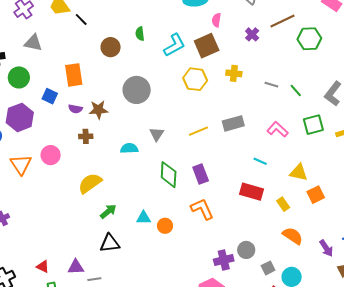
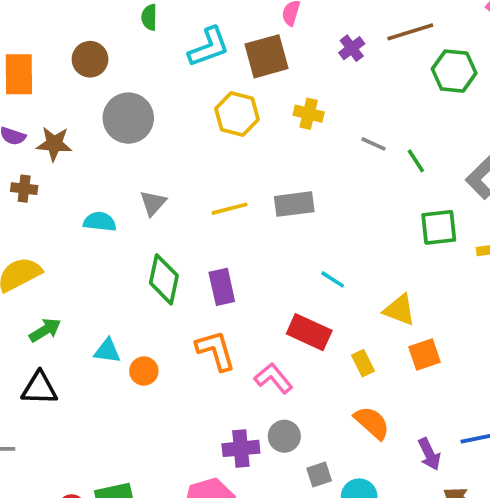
brown circle: (111, 47) -> (90, 59), moved
pink L-shape: (278, 129) -> (273, 378), moved

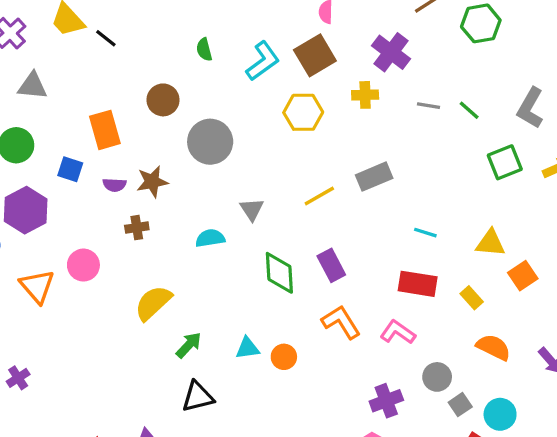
purple cross: (352, 48) -> (391, 52), moved, size x1.6
gray circle: (284, 436) -> (437, 377), moved

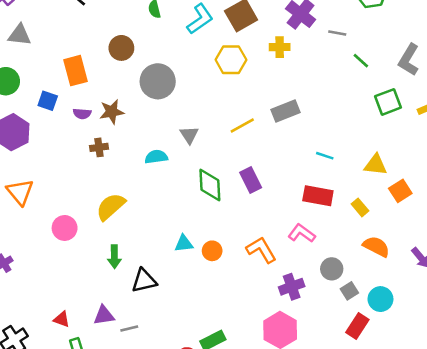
gray line: (428, 106) -> (337, 33), moved
pink circle: (83, 265) -> (65, 228), moved
orange L-shape: (341, 322) -> (261, 250), moved
green arrow: (189, 345) -> (114, 257), moved, turned 135

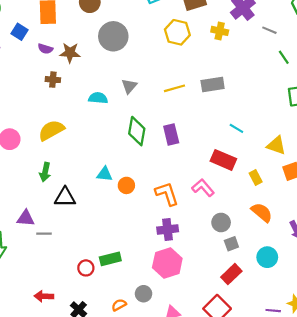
purple cross: (292, 287) -> (168, 229), moved
cyan circle: (380, 299) -> (267, 257), moved

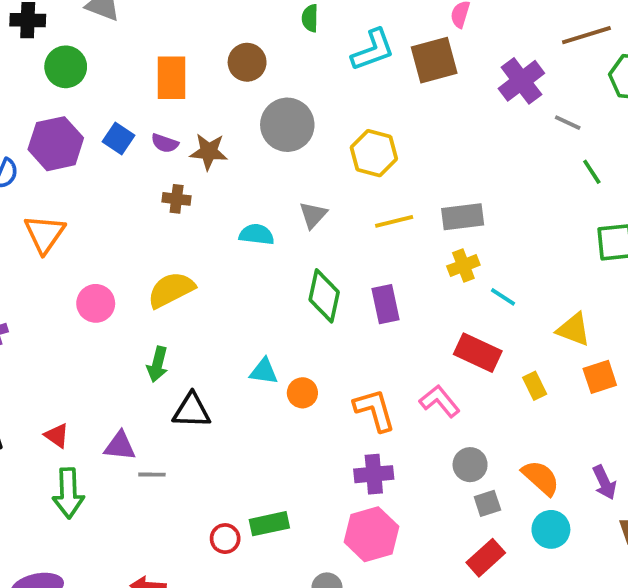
yellow cross: (220, 31) -> (463, 266), moved, turned -35
blue square: (20, 32) -> (119, 138), moved
yellow hexagon: (177, 32) -> (374, 153), moved
orange semicircle: (262, 212) -> (541, 478), moved

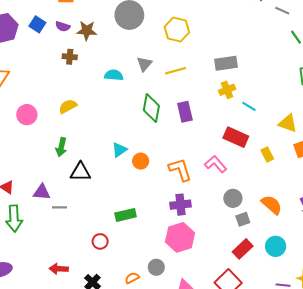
yellow line: (394, 221) -> (176, 71), moved
yellow semicircle: (171, 290) -> (68, 106), size x0.7
cyan triangle: (264, 371) -> (119, 150), turned -42
green rectangle: (269, 524) -> (126, 215), moved
cyan circle: (551, 529) -> (276, 246), moved

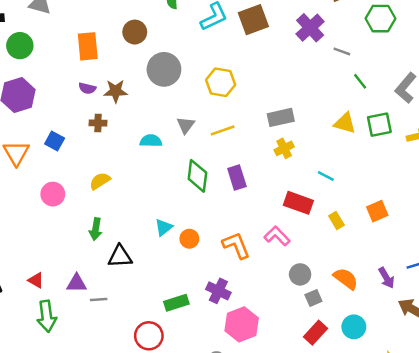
blue square: (37, 24) -> (55, 141), moved
cyan line: (249, 106) -> (326, 176), moved
yellow triangle: (288, 123) -> (345, 123), moved
purple cross: (180, 205) -> (218, 291), moved, turned 36
red circle: (100, 241) -> (149, 336), size x1.5

